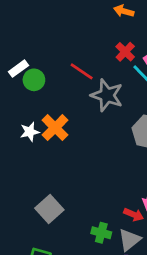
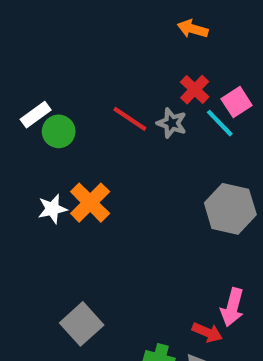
gray star: (107, 95) -> (172, 123), moved, size x0.6

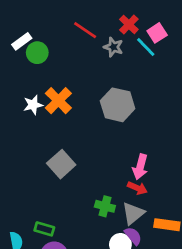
red line: (130, 119) -> (85, 30), moved
gray hexagon: (230, 209) -> (118, 105), moved
pink arrow: (232, 307) -> (140, 167), moved
gray square: (82, 324) -> (61, 164), moved

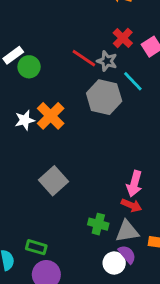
red line: (85, 30) -> (84, 58), moved
cyan line: (146, 47) -> (133, 81), moved
gray hexagon: (118, 105) -> (104, 97), moved
gray triangle: (133, 213) -> (127, 231), turned 30

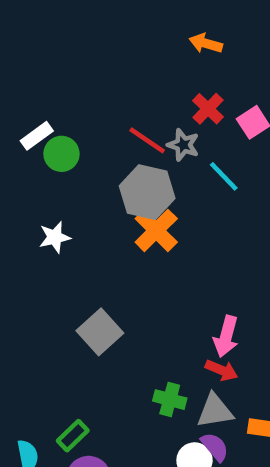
gray hexagon: (104, 97) -> (147, 192), moved
orange cross: (51, 116) -> (156, 230), moved
green rectangle: (36, 247) -> (73, 436), turned -60

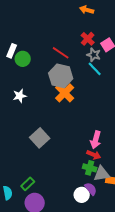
white rectangle: (37, 136) -> (12, 51), turned -32
gray star: (183, 145) -> (94, 55), moved
green cross: (170, 400) -> (90, 168), moved
gray triangle: (215, 411) -> (102, 174), moved

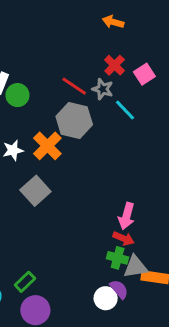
gray star: (94, 55) -> (103, 89), moved
orange cross: (65, 93) -> (47, 146), moved
gray square: (40, 138) -> (35, 191), moved

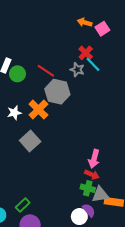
pink square: (144, 74) -> (102, 29), moved
red line: (74, 86) -> (46, 71), moved
cyan line: (125, 110) -> (93, 64), moved

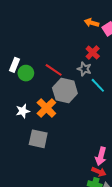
cyan line: (93, 64) -> (98, 85), moved
gray square: (30, 141) -> (38, 139), turned -36

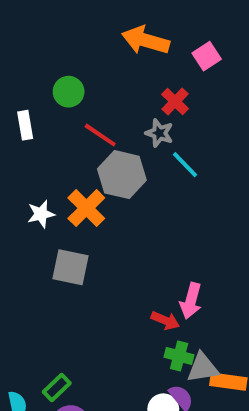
orange arrow: (92, 23) -> (146, 40), moved, size x1.6
white rectangle: (15, 65) -> (25, 125), turned -32
green circle: (26, 73) -> (69, 92), moved
red arrow: (99, 172) -> (165, 320), moved

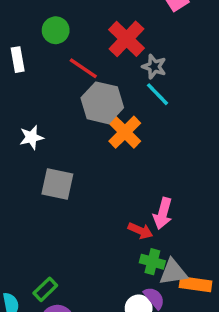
red cross: (175, 102) -> (126, 39), moved, size x1.5
gray star: (159, 133) -> (154, 67), moved
orange cross: (86, 208) -> (125, 132), moved

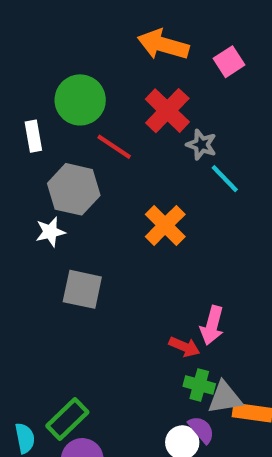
green circle: (56, 30) -> (80, 100), size x1.5
cyan line: (158, 94) -> (225, 179), moved
gray hexagon: (102, 103) -> (74, 189), moved
green rectangle: (45, 289) -> (67, 419), size x1.4

